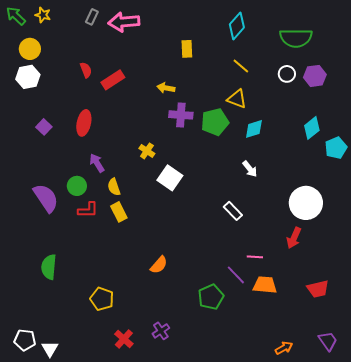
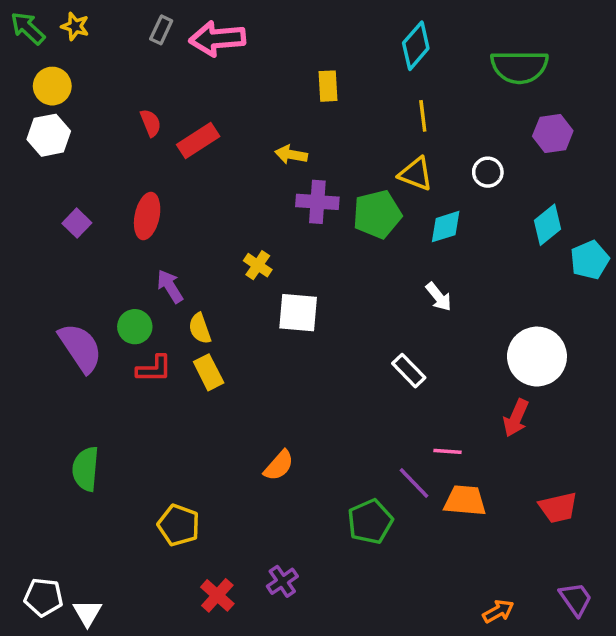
yellow line: (241, 66) -> (423, 116), turned 42
white circle: (287, 74) -> (488, 172), moved
white square: (170, 178) -> (298, 313), turned -30

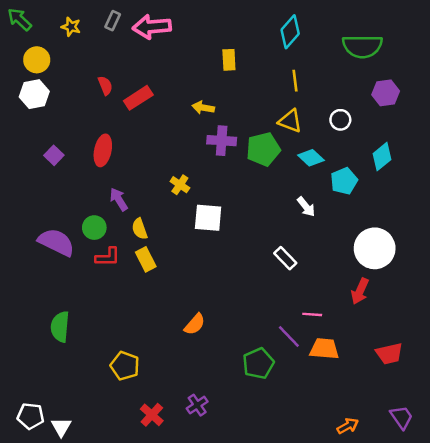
yellow star: (75, 26) -> (71, 27), moved
cyan diamond: (446, 227) -> (311, 158), turned 60
cyan pentagon: (590, 260) -> (344, 181), moved
purple semicircle: (80, 348) -> (56, 242), turned -30

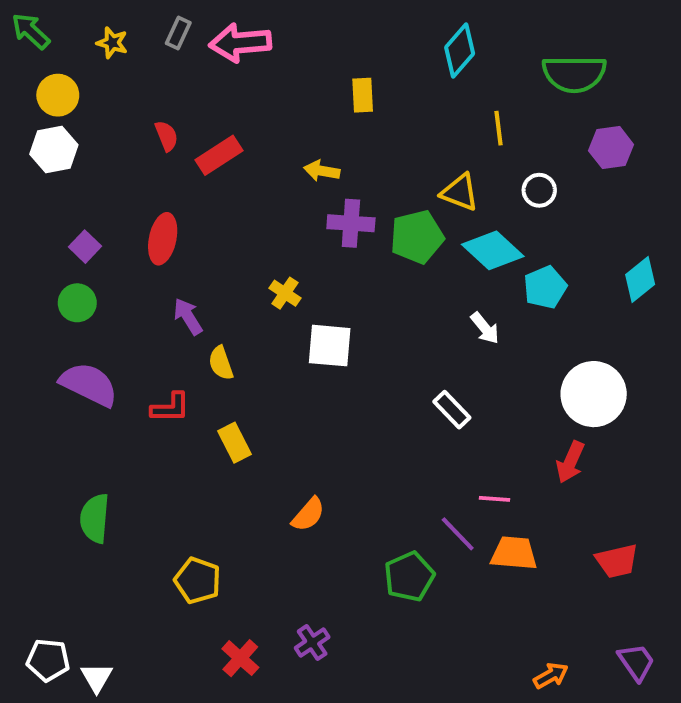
yellow line: (295, 81) -> (498, 128), moved
cyan diamond: (382, 157) -> (640, 280), moved
cyan diamond: (311, 158) -> (493, 250), size x1.4
green circle: (94, 228) -> (77, 303), moved
yellow rectangle: (146, 259) -> (234, 443), moved

